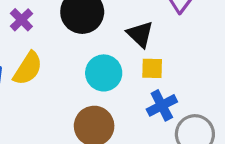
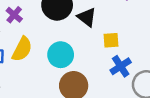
black triangle: (140, 34) -> (87, 17), moved
cyan circle: (104, 73) -> (61, 55), moved

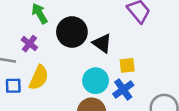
cyan circle: (61, 55) -> (96, 81), moved
blue cross: (121, 66) -> (123, 89), moved

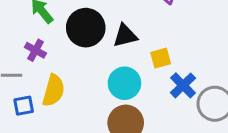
black triangle: (102, 43) -> (125, 36), turned -40
blue cross: (123, 89) -> (183, 85), moved

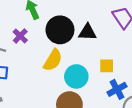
black triangle: (125, 36) -> (87, 32), moved
yellow semicircle: (54, 91) -> (53, 60), moved

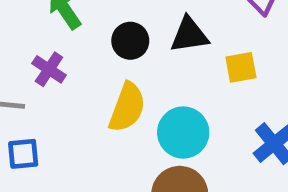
black circle: (60, 30) -> (130, 41), size x0.6
yellow square: (107, 66) -> (241, 67), moved

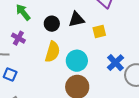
blue square: (23, 154) -> (10, 74), turned 32

